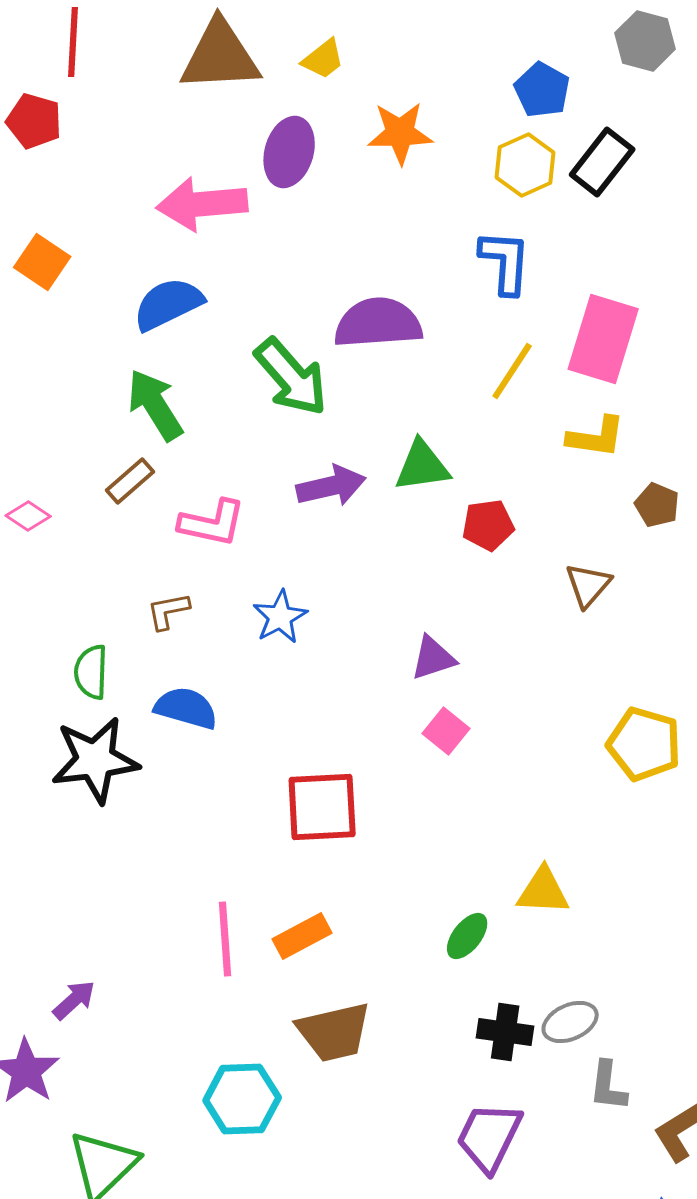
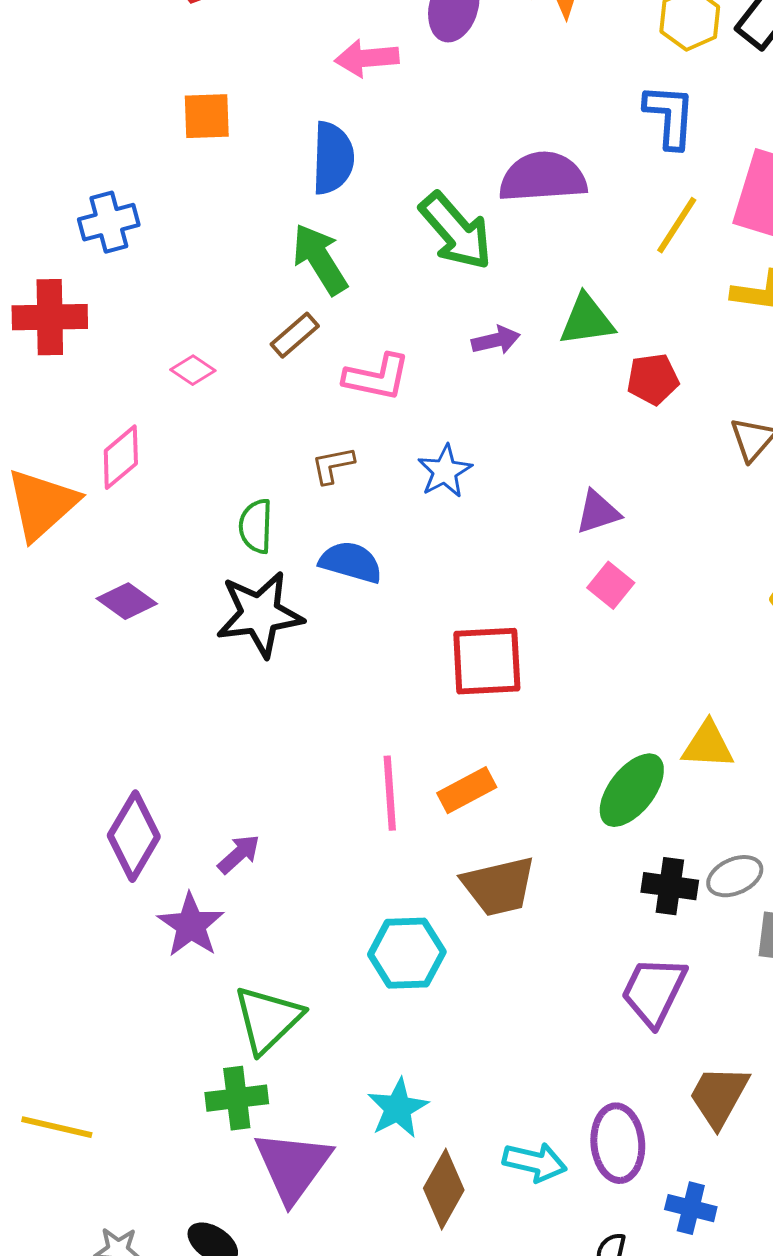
pink arrow: (202, 204) -> (367, 58), size x0.7
orange square: (42, 262) -> (207, 116), turned -36
blue semicircle: (168, 304) -> (333, 158), turned 118
purple arrow: (331, 486) -> (496, 340), size x0.7
green ellipse: (467, 936) -> (632, 790), size x1.6

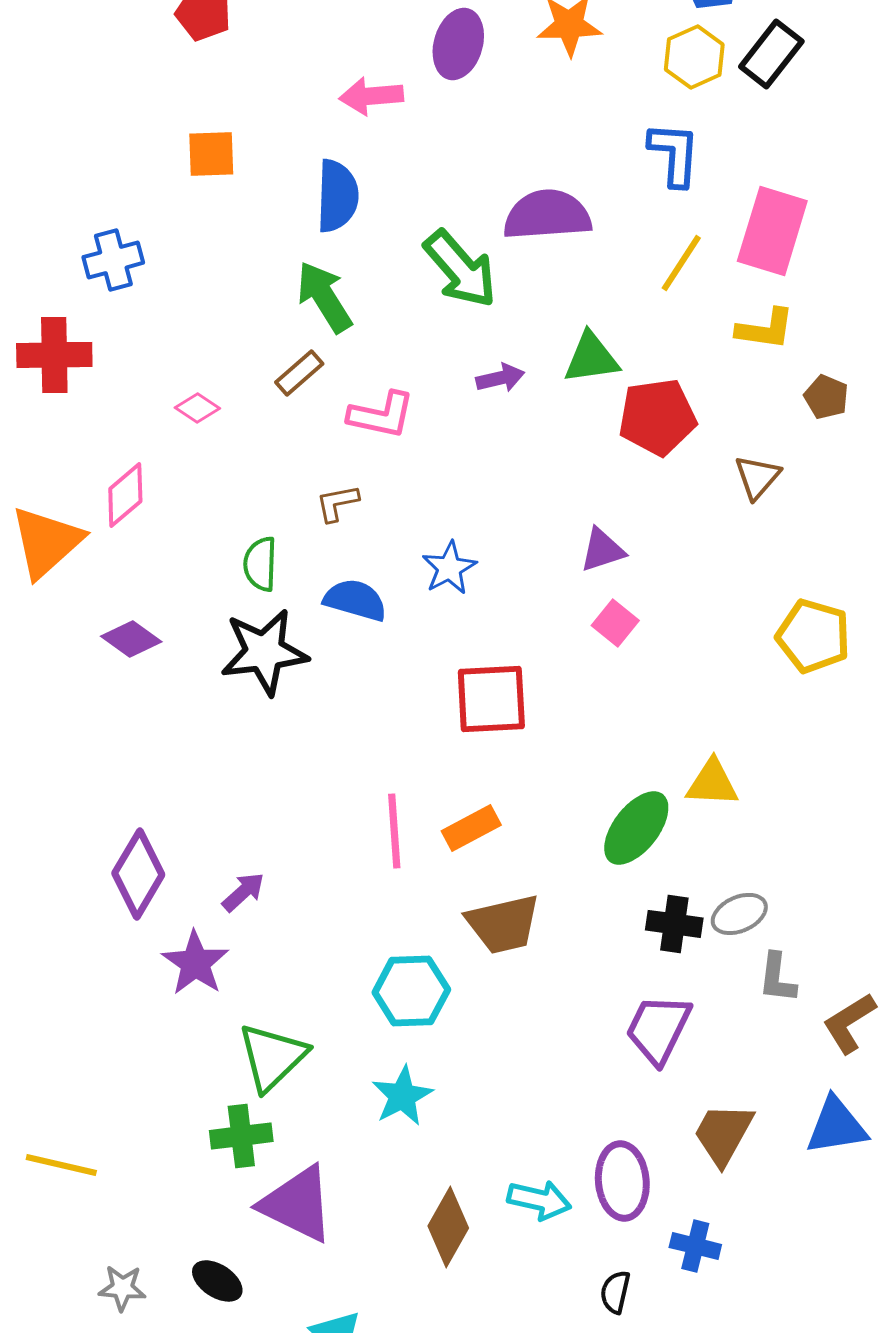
red pentagon: (653, 379) -> (657, 417), size x1.5
blue star: (445, 471) -> (449, 568), moved
cyan star: (398, 1108) -> (402, 1096), moved
purple triangle: (293, 1166) -> (297, 1204), turned -40

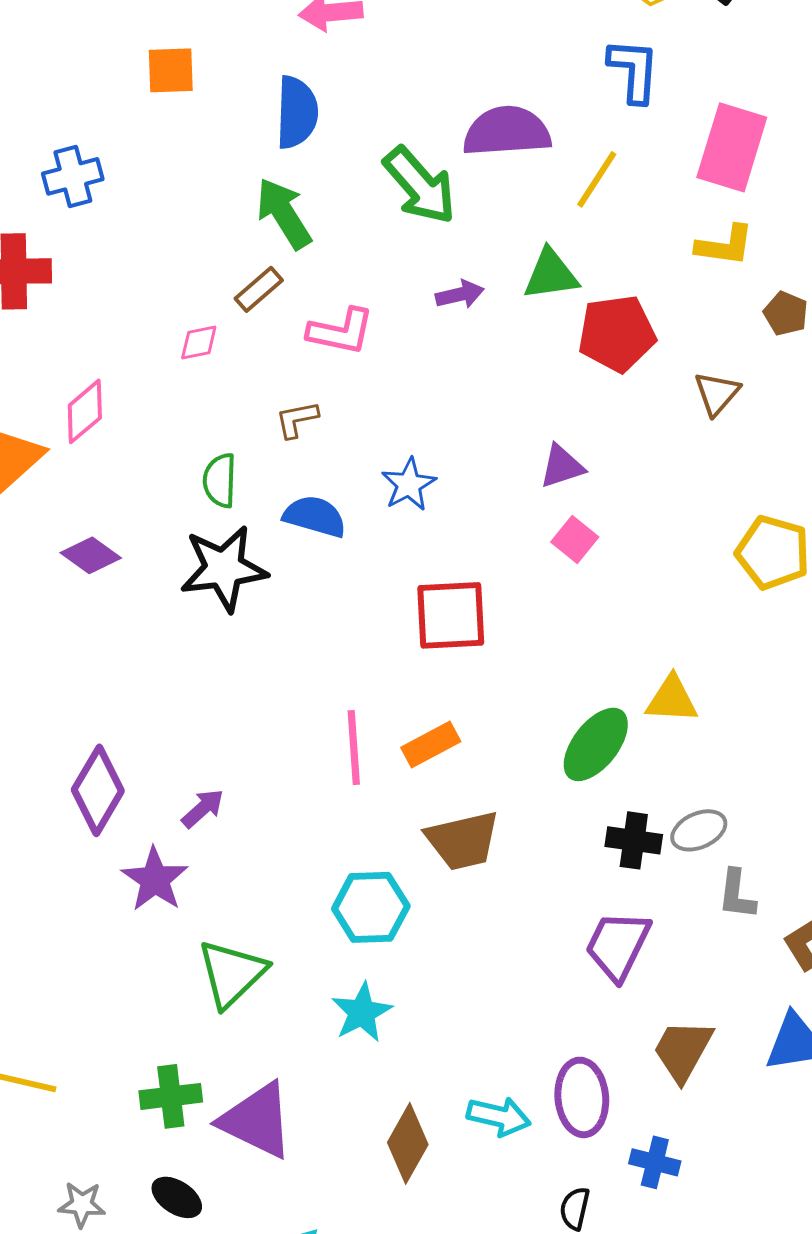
yellow line: (681, 263) -> (597, 179), moved
pink diamond: (197, 408) -> (199, 342), moved, turned -45
green cross: (241, 1136) -> (171, 1096), moved

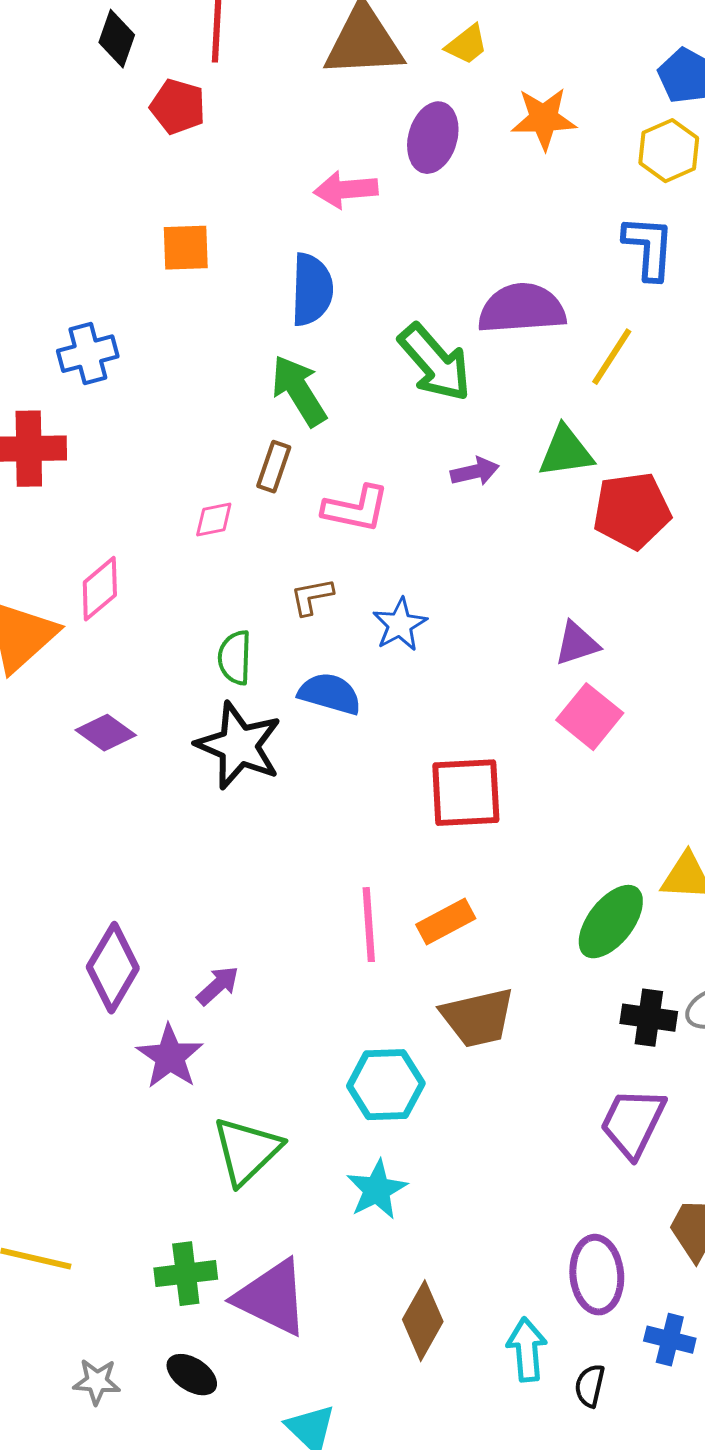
brown rectangle: (259, 289) -> (274, 467), turned -30
blue star: (409, 484) -> (400, 625), moved
pink square: (575, 539) -> (590, 717), size x1.4
black star: (224, 568) -> (239, 746), turned 30
cyan arrow: (499, 1116) -> (527, 1350), moved, turned -108

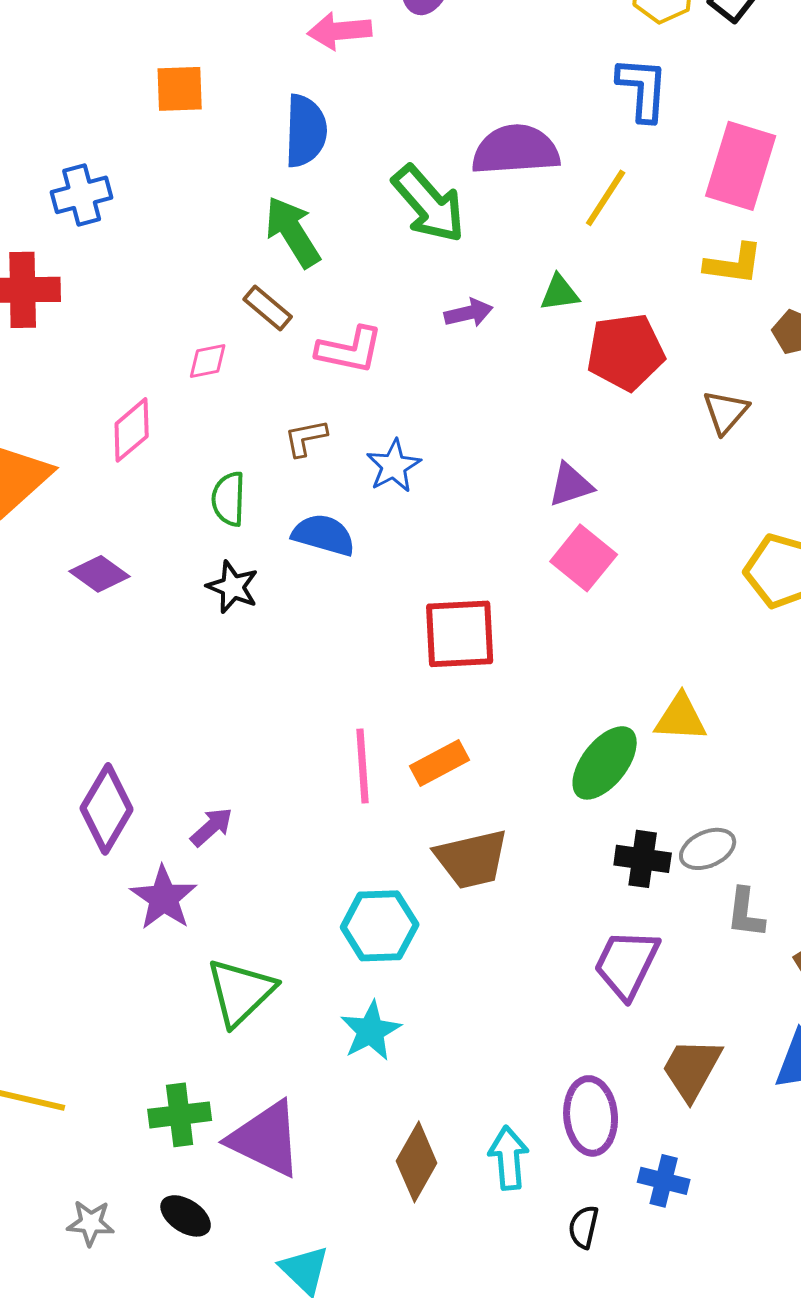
green triangle: (566, 452) -> (560, 293), size x0.7
brown rectangle: (274, 467) -> (268, 308), turned -69
pink diamond: (100, 589) -> (132, 430), moved
black star: (239, 746) -> (233, 587), size x0.6
cyan arrow: (527, 1350) -> (509, 1158), moved

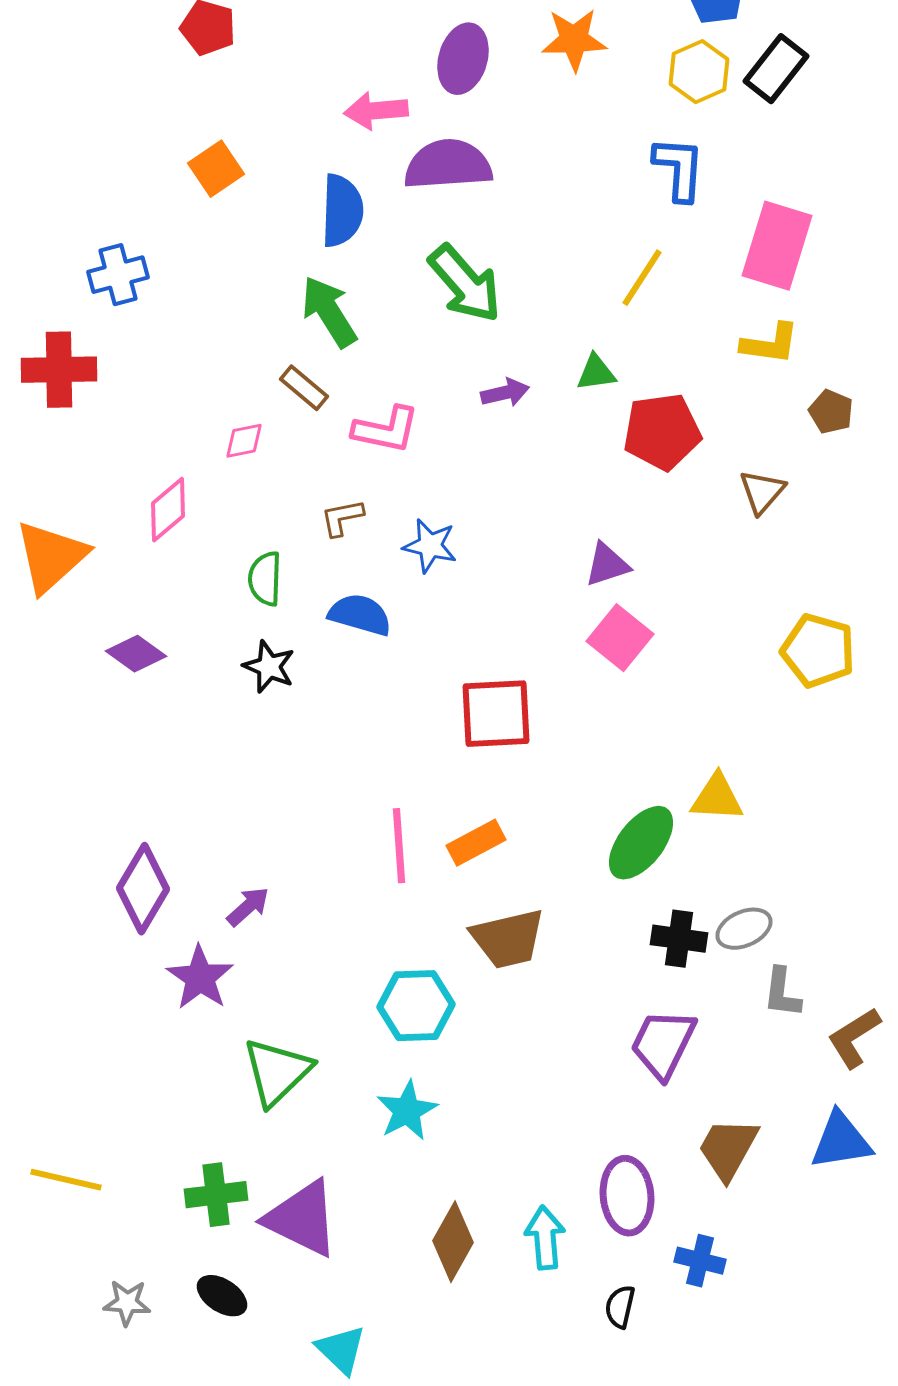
orange square: (180, 89) -> (216, 169), turned -32
purple semicircle: (516, 150) -> (448, 165), moved
blue star: (394, 466) -> (430, 546), turned -30

